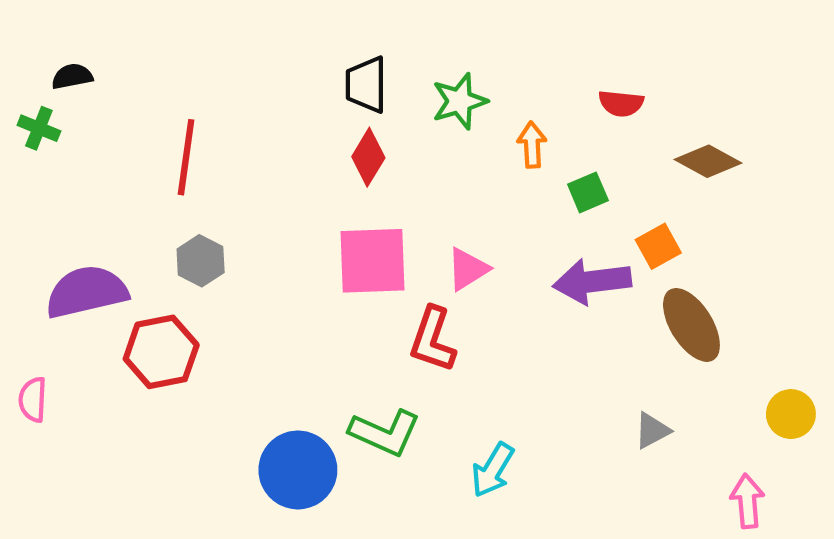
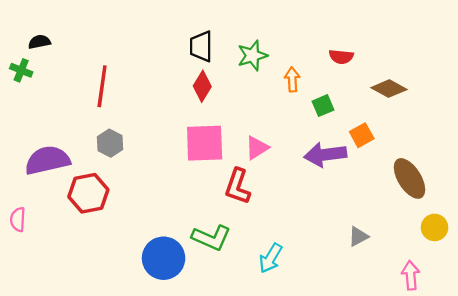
brown ellipse: (691, 325) -> (409, 178), moved

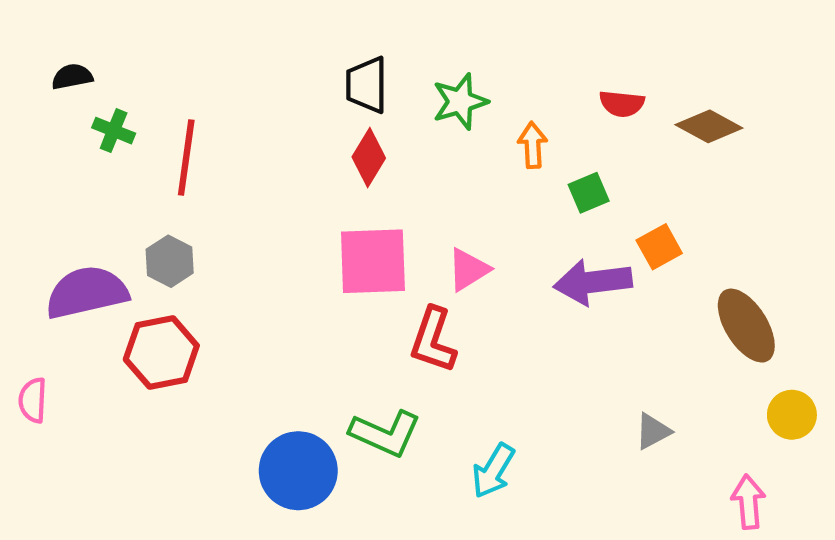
green cross: (21, 70) -> (114, 131), moved
brown diamond: (389, 89) -> (709, 126), moved
gray hexagon: (110, 143) -> (170, 261), moved

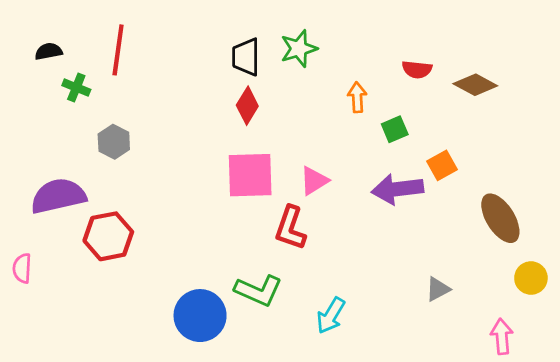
green star: (460, 102) -> (299, 49), moved
red line: (186, 158) -> (118, 50), moved
gray hexagon: (170, 261) -> (114, 142), moved

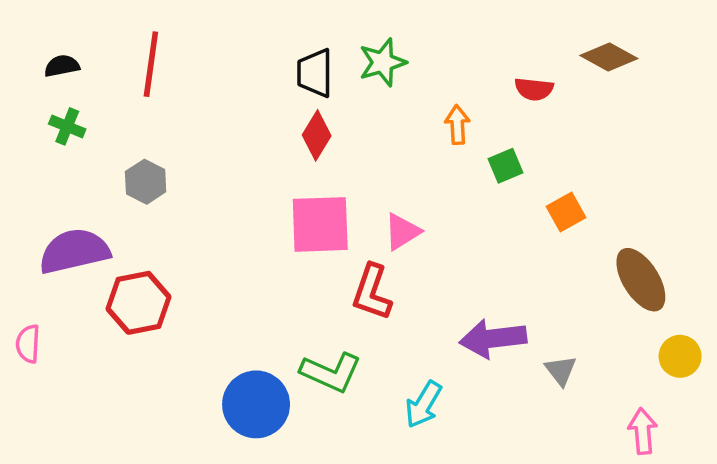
brown diamond: (475, 85) -> (609, 57), moved
green cross: (76, 88) -> (67, 126), moved
purple arrow: (397, 189) -> (493, 338), moved
gray triangle: (438, 289) -> (561, 371), turned -40

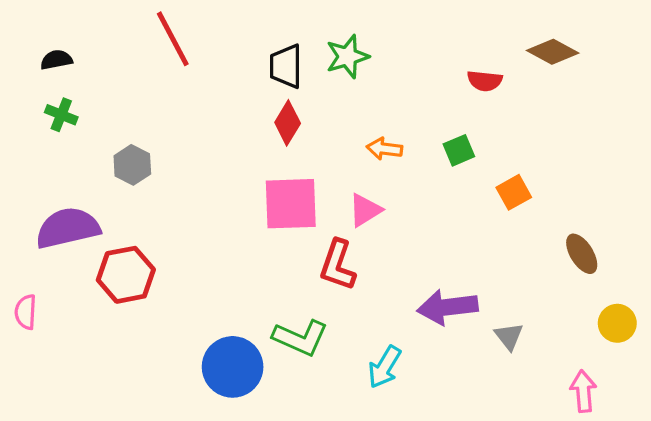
red line: (151, 64) -> (173, 39), moved, turned -36
orange arrow: (457, 125) -> (384, 149), moved, turned -80
brown ellipse: (641, 280) -> (582, 254), size x0.7

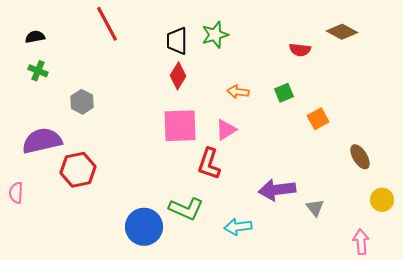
cyan arrow: (384, 367) -> (238, 227), turned 52

